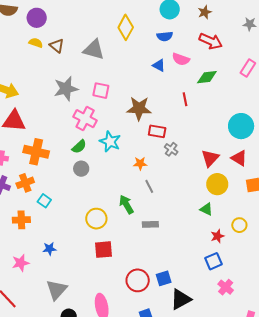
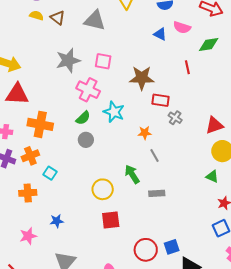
red triangle: (210, 158) -> (214, 125), turned 30

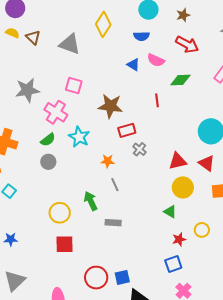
gray star: (68, 60) -> (27, 90), moved
red rectangle: (161, 100) -> (127, 130), turned -30

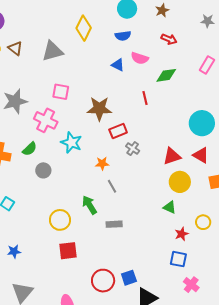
gray triangle: (70, 44) -> (52, 51), turned -30
red arrow: (187, 44) -> (169, 39), size x0.7
green semicircle: (48, 140) -> (30, 149), moved
blue square: (173, 264) -> (178, 259), turned 36

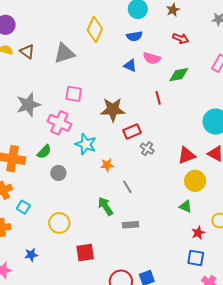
orange star: (102, 163) -> (107, 165), moved
yellow circle: (60, 220) -> (59, 223), moved

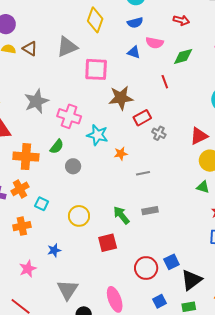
pink square: (74, 94) -> (96, 69), moved, size x1.4
gray line: (127, 187) -> (143, 173), turned -64
green arrow: (105, 206) -> (121, 215), moved

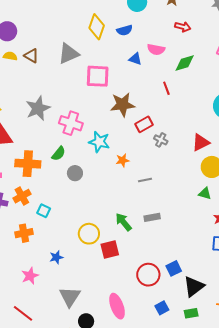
blue semicircle: (135, 23) -> (125, 30), moved
yellow circle: (79, 216) -> (89, 234), moved

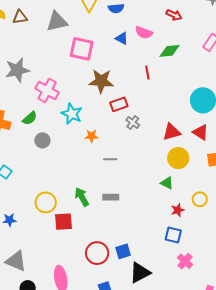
brown triangle: (31, 56) -> (20, 17), turned -49
gray triangle: (70, 297) -> (16, 261), turned -50

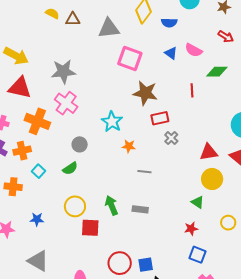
pink cross: (47, 90) -> (66, 103), moved
green semicircle: (30, 118) -> (70, 168), moved
red star: (178, 210) -> (191, 229), moved

